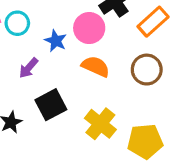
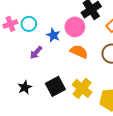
black square: (51, 105) -> (55, 86), moved

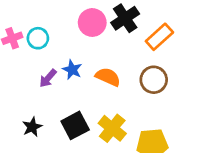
pink circle: (75, 27) -> (92, 23), moved
blue star: (53, 35) -> (72, 70), moved

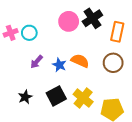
orange rectangle: (159, 37) -> (117, 32), turned -36
blue star: (72, 70) -> (59, 65), moved

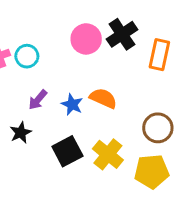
brown circle: (113, 63) -> (158, 128), moved
black star: (25, 97) -> (21, 133), moved

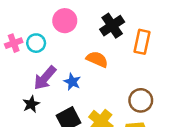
pink circle: (86, 39) -> (65, 21), moved
orange semicircle: (103, 98) -> (97, 59), moved
purple arrow: (38, 100) -> (45, 78), size x1.5

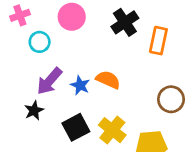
pink cross: (14, 43) -> (20, 15), moved
orange semicircle: (97, 59) -> (108, 80), moved
brown circle: (141, 100) -> (171, 99), moved

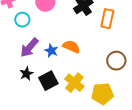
black star: (34, 110) -> (26, 74), moved

